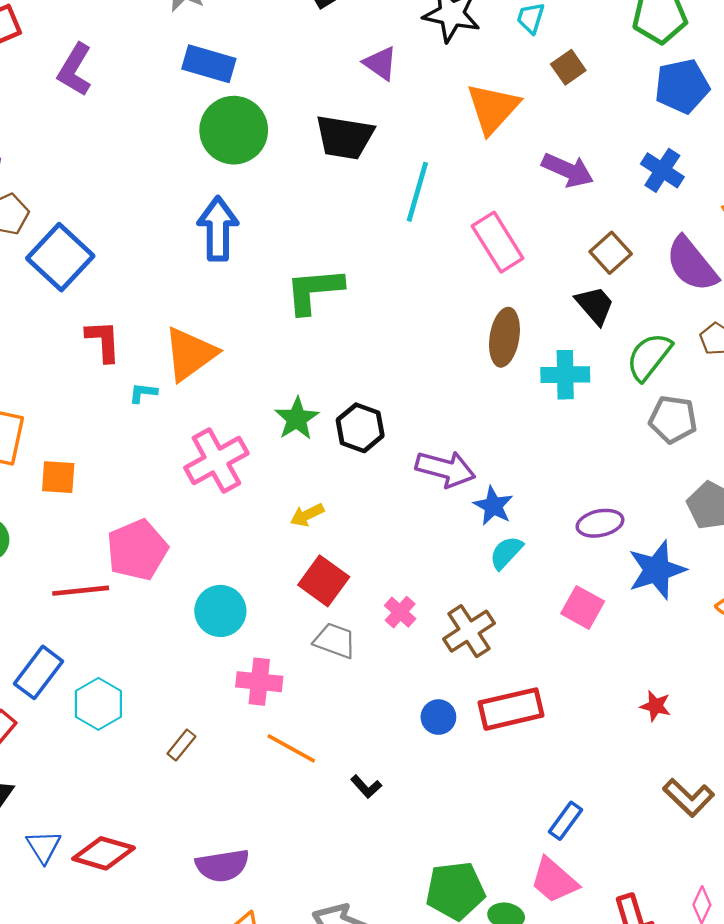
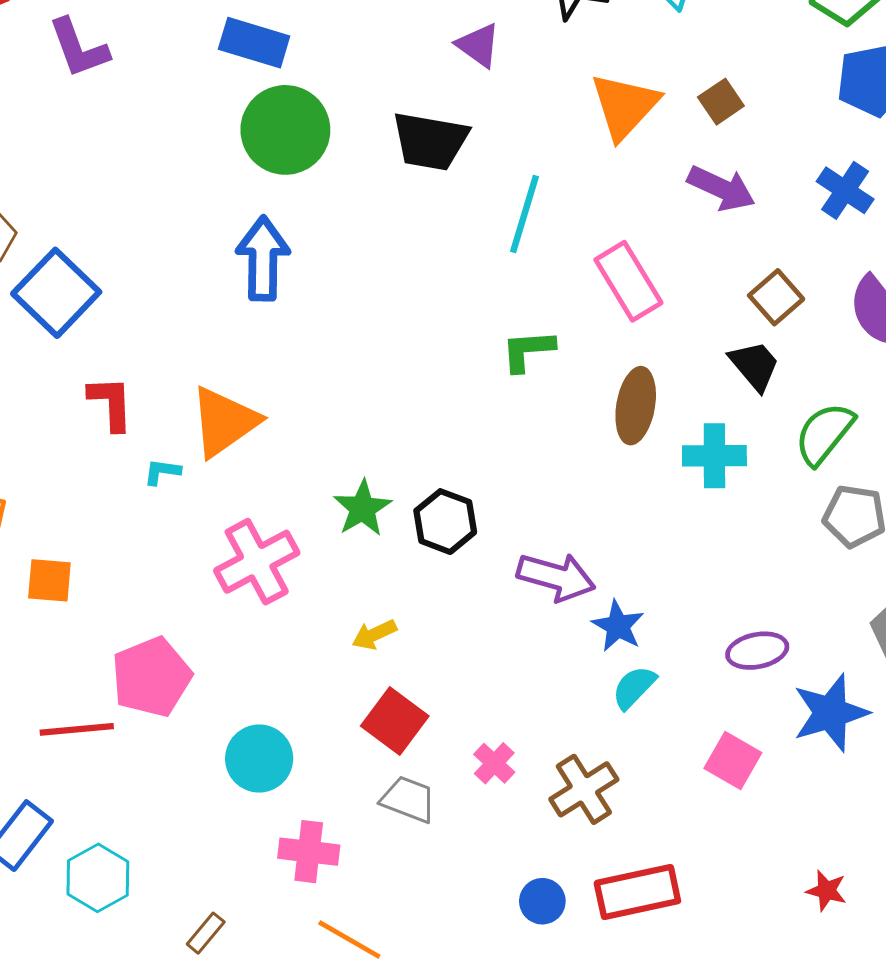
brown square: (568, 67) -> (721, 102), moved
purple L-shape: (75, 70) -> (79, 48), turned -52
green L-shape: (314, 291) -> (528, 350), moved, size x0.7

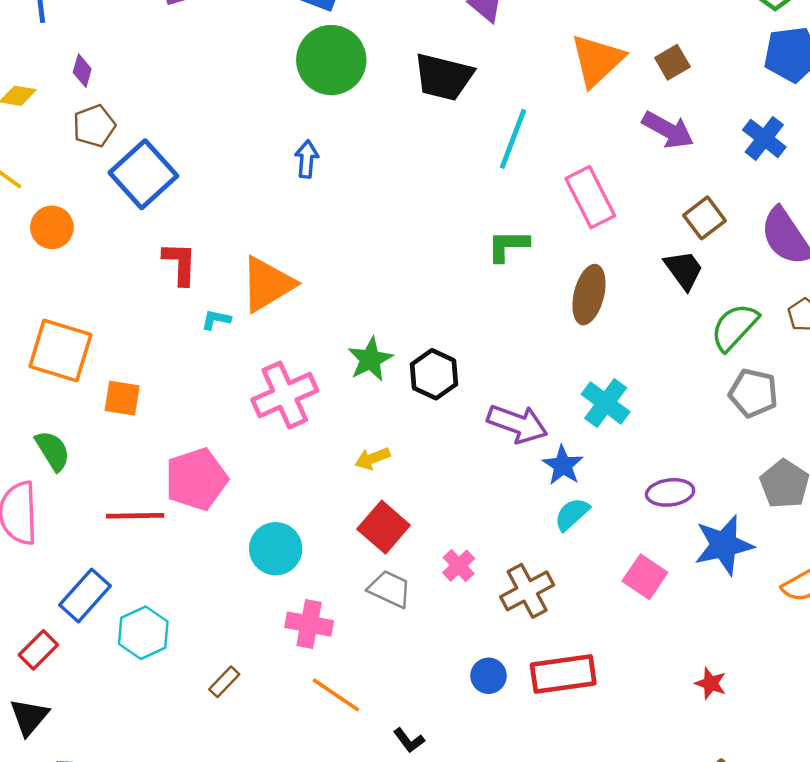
blue arrow: (263, 259) -> (307, 159), size x0.6
cyan cross: (714, 456) -> (606, 403), moved, turned 33

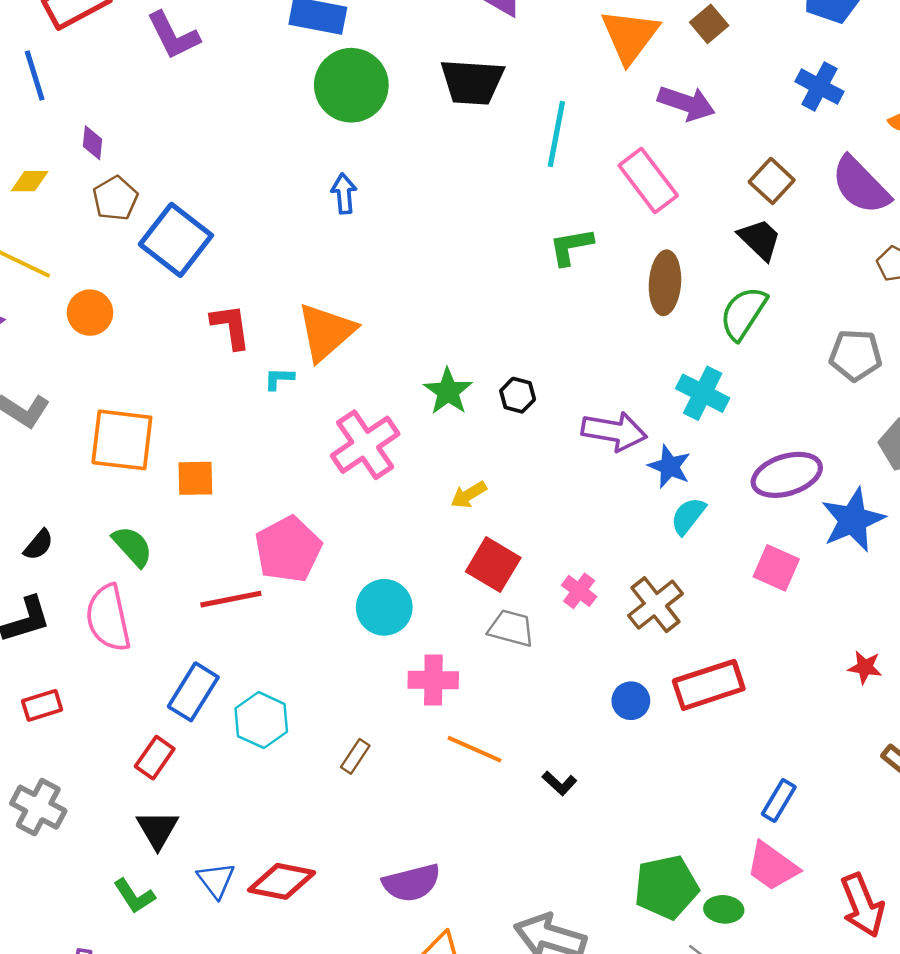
purple arrow: (668, 130) -> (686, 103), moved
green semicircle: (734, 327) -> (743, 313), moved
black hexagon: (434, 374) -> (518, 395), size x0.7
purple ellipse: (670, 492) -> (787, 475), size x1.4

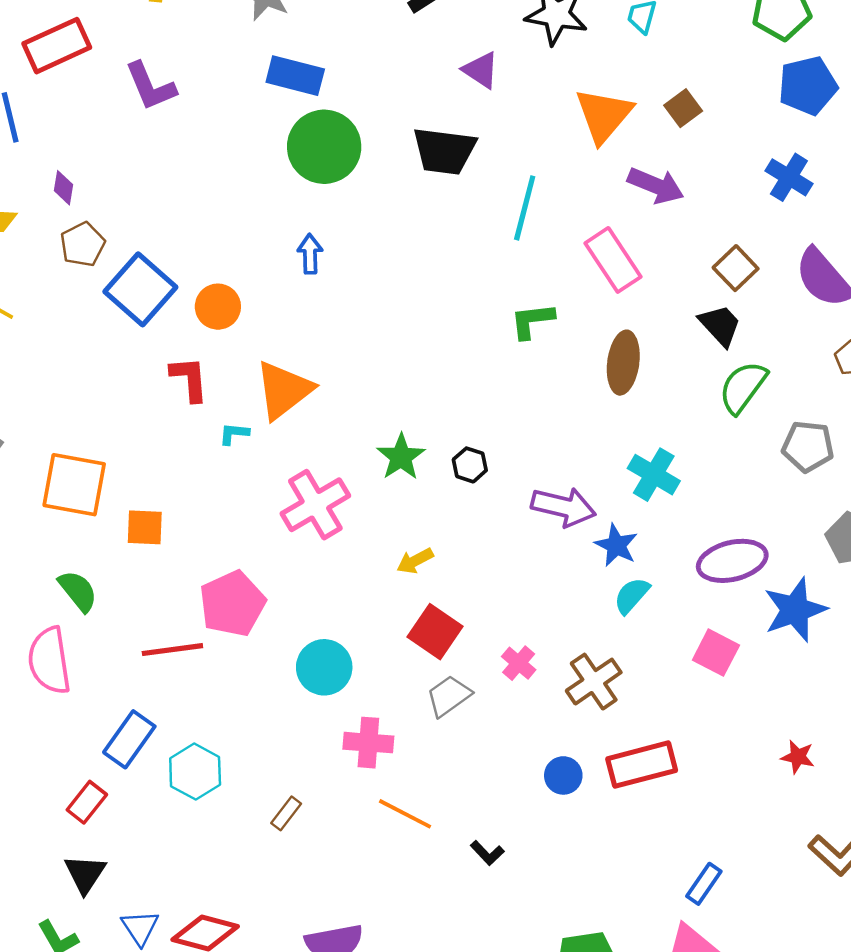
orange circle: (90, 313) -> (218, 307), moved
green semicircle: (743, 313) -> (743, 387), moved
gray trapezoid: (511, 628) -> (449, 696), turned -54

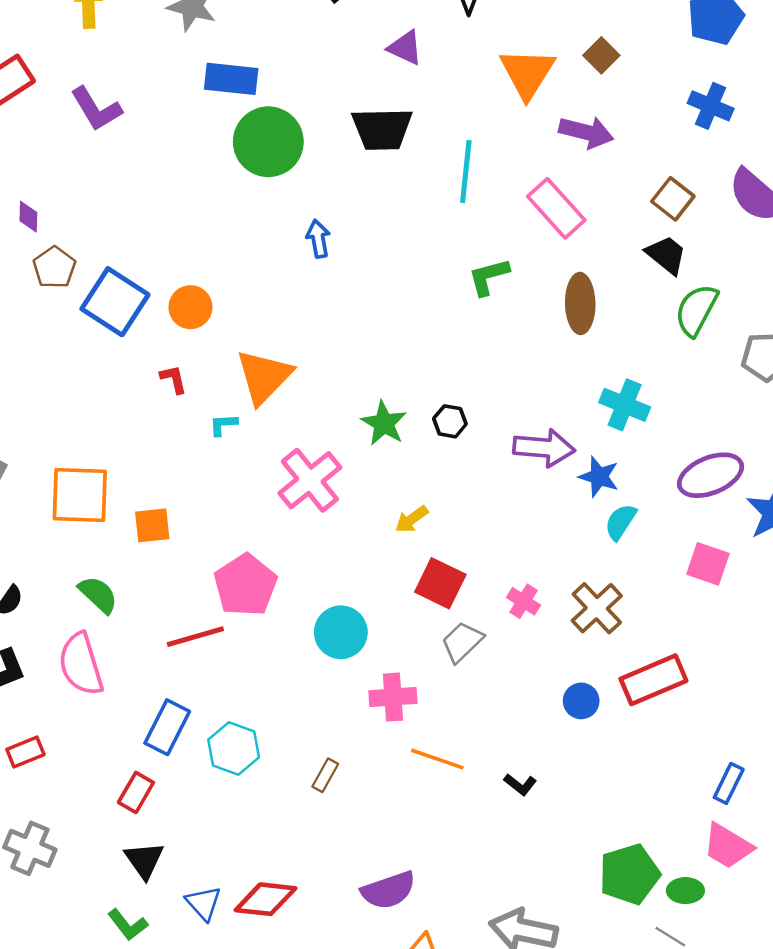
blue arrow: (310, 254) -> (318, 239), moved
red L-shape: (189, 379) -> (174, 379), size x0.7

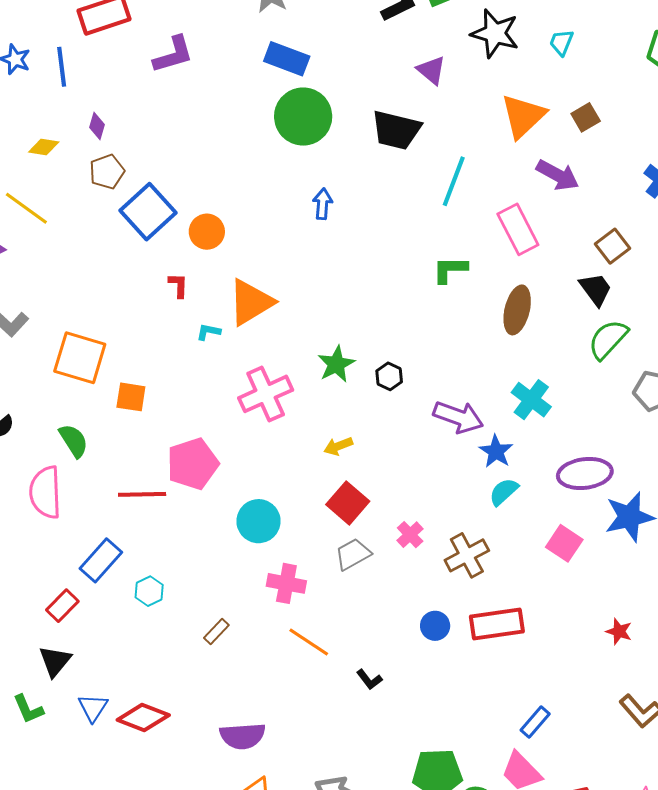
purple L-shape: (96, 109) -> (173, 55), turned -90
cyan hexagon: (234, 749) -> (149, 591), size x0.7

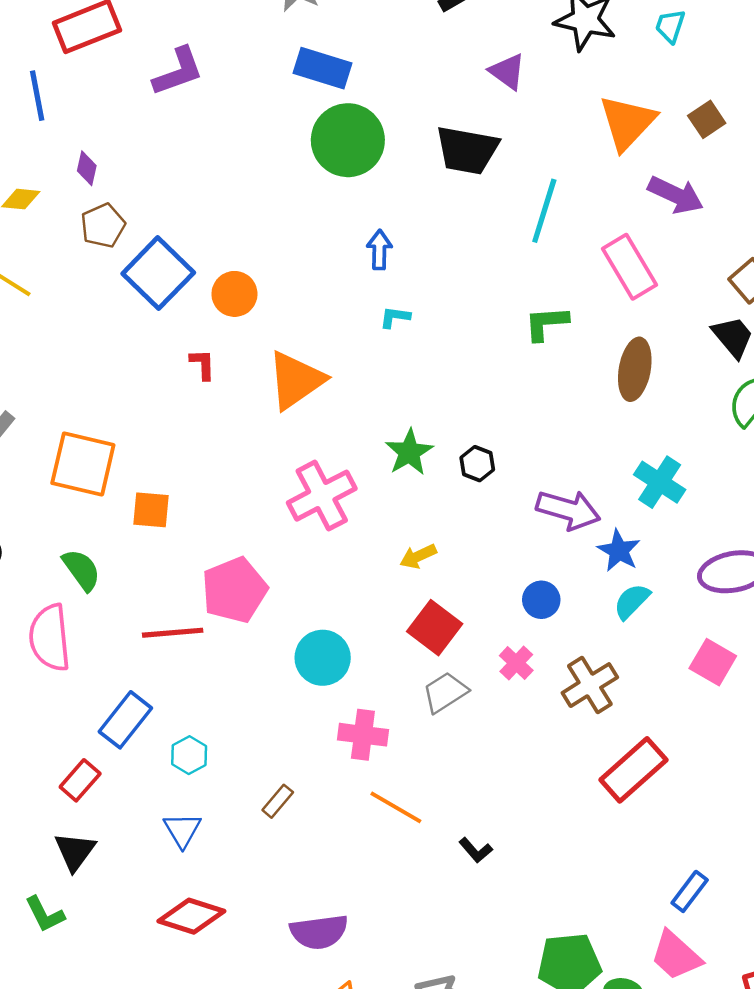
cyan L-shape: (208, 332) -> (395, 317), moved
red rectangle: (497, 624) -> (633, 770), turned -30
blue circle: (435, 626) -> (541, 600), moved
blue triangle: (93, 708) -> (182, 830), moved

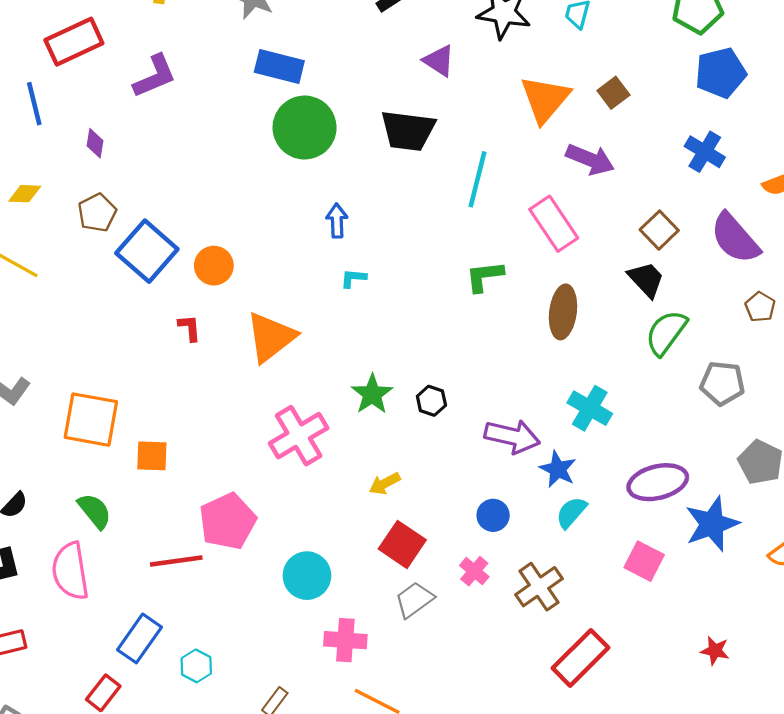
purple diamond: (87, 168) -> (95, 143), moved

